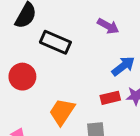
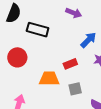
red rectangle: (110, 98) -> (70, 64), moved
orange trapezoid: (62, 112) -> (49, 79), turned 65

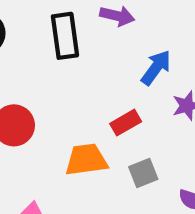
black rectangle: (38, 30) -> (65, 36), moved, turned 75

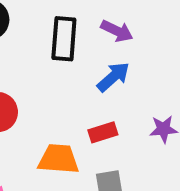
blue arrow: (156, 68) -> (113, 77), moved

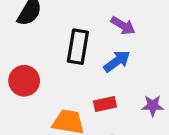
black rectangle: (64, 39) -> (78, 47), moved

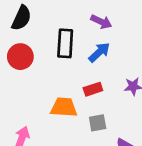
red circle: (24, 81) -> (20, 57), moved

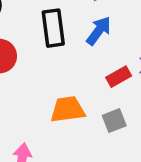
red rectangle: (93, 89) -> (119, 77), moved

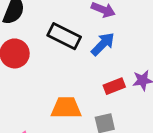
black rectangle: (53, 28) -> (64, 36), turned -64

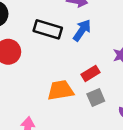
red rectangle: (114, 86) -> (91, 73), moved

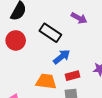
blue arrow: (82, 30) -> (62, 57), moved

